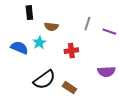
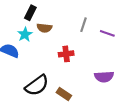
black rectangle: (29, 13) -> (30, 13), moved, turned 32
cyan star: (39, 43) -> (25, 34), moved

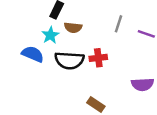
black semicircle: (37, 85) -> (69, 60), moved, turned 40

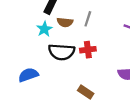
gray line: (119, 24) -> (88, 19), moved
blue semicircle: (33, 54) -> (28, 75), moved, turned -42

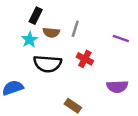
red cross: (88, 50) -> (85, 59), moved, turned 35

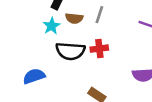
red cross: (85, 59) -> (99, 49), moved, turned -35

